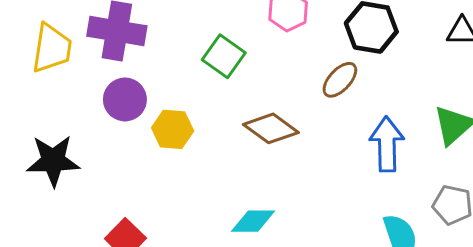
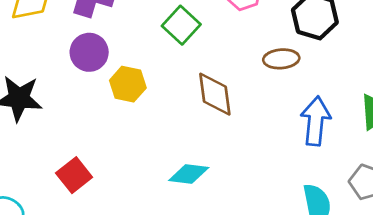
brown ellipse: (340, 80) -> (281, 59), turned 36
brown diamond: (271, 128) -> (215, 94), turned 39

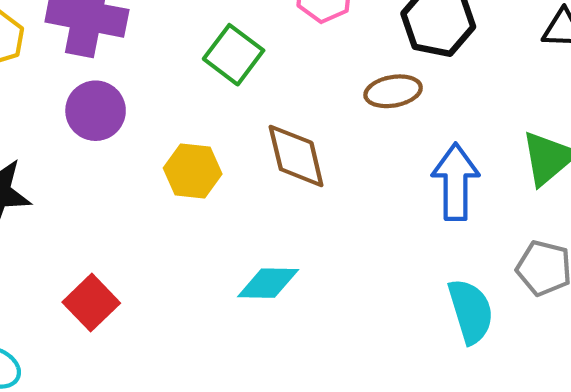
yellow hexagon: (128, 84) -> (193, 171), moved

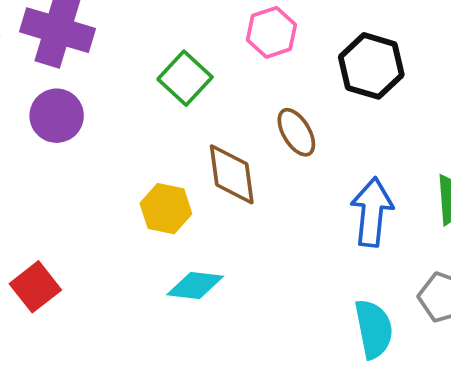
brown ellipse: (393, 91) -> (296, 132), moved, turned 63
yellow hexagon: (193, 171) -> (166, 209), moved

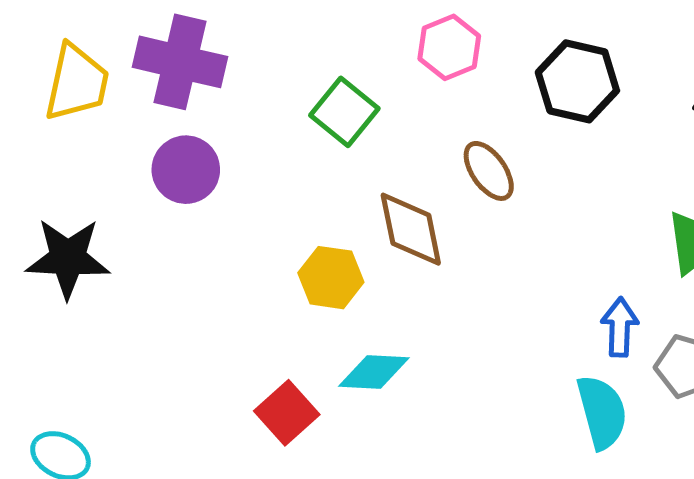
blue arrow: (372, 212) -> (620, 327), moved, size x0.7
red square: (35, 287) -> (287, 413), moved

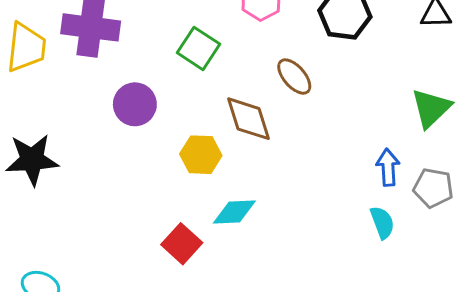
purple circle: (186, 170) -> (135, 104), moved
cyan semicircle: (602, 412) -> (382, 223), size x0.7

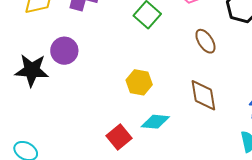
purple circle: (135, 104) -> (64, 51), moved
brown diamond: (249, 119) -> (203, 95), moved

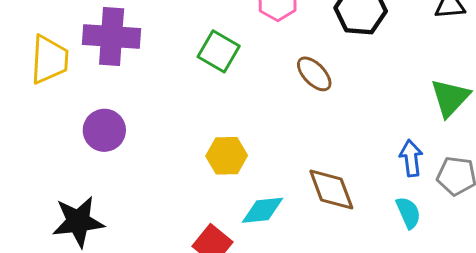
black star: (32, 70) -> (78, 222), moved
brown diamond: (203, 95) -> (331, 189), moved

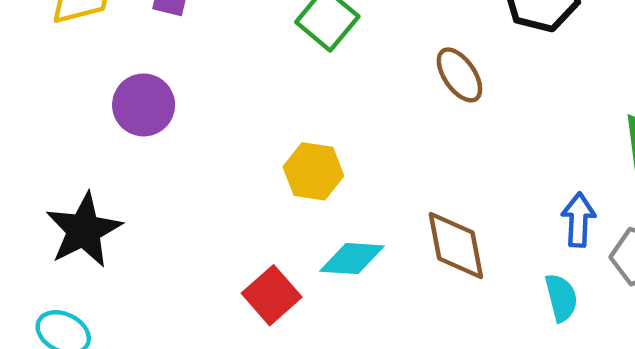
black star: (78, 222) -> (84, 230), turned -30

